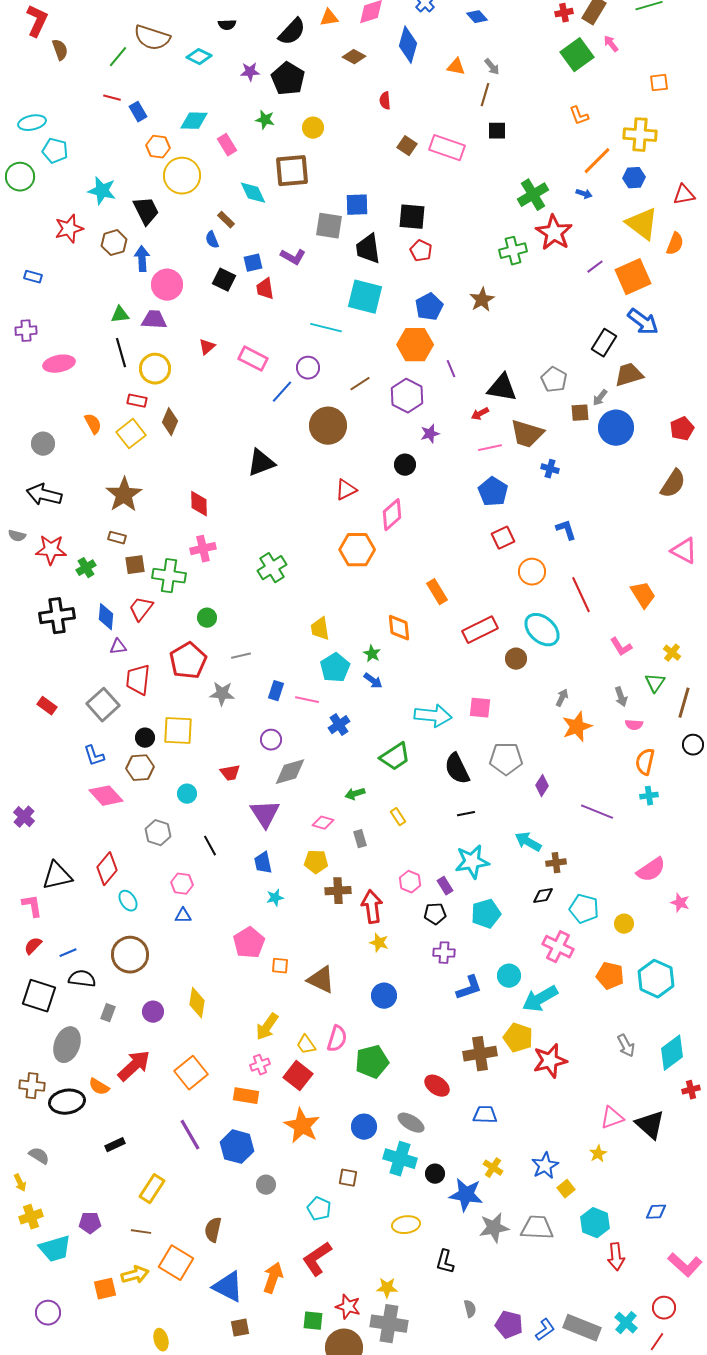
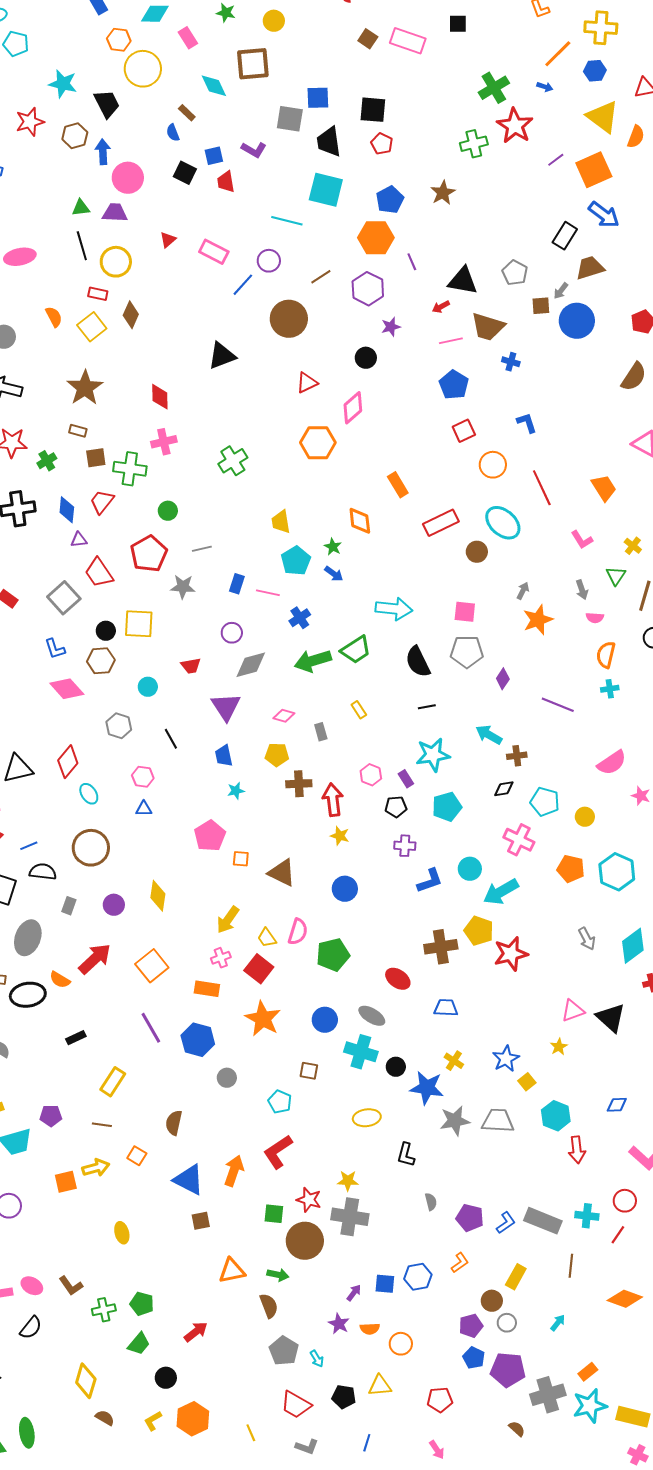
red trapezoid: (138, 680) -> (99, 573), turned -40
pink square: (480, 708) -> (465, 612), moved
green arrow: (355, 794) -> (313, 661), moved, size x1.8
orange square: (176, 1263) -> (137, 1156), size x0.6
cyan cross: (626, 1323) -> (587, 1216), turned -35

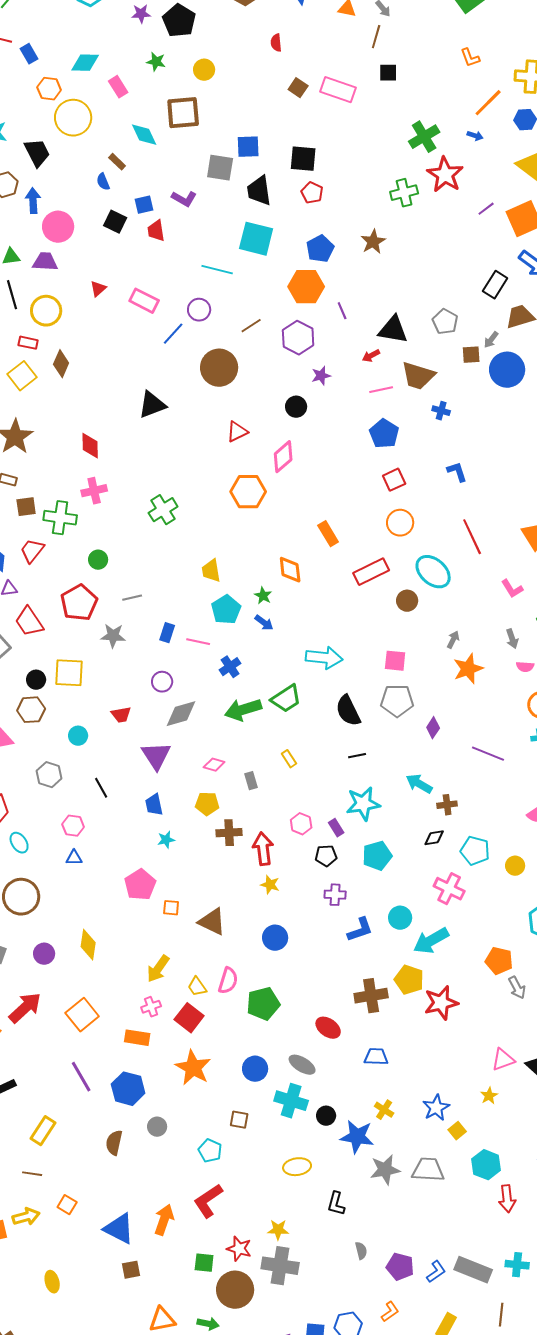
orange circle: (493, 465) -> (400, 523), moved
orange pentagon: (571, 869) -> (499, 961), moved
brown semicircle: (174, 1123) -> (114, 1143), moved

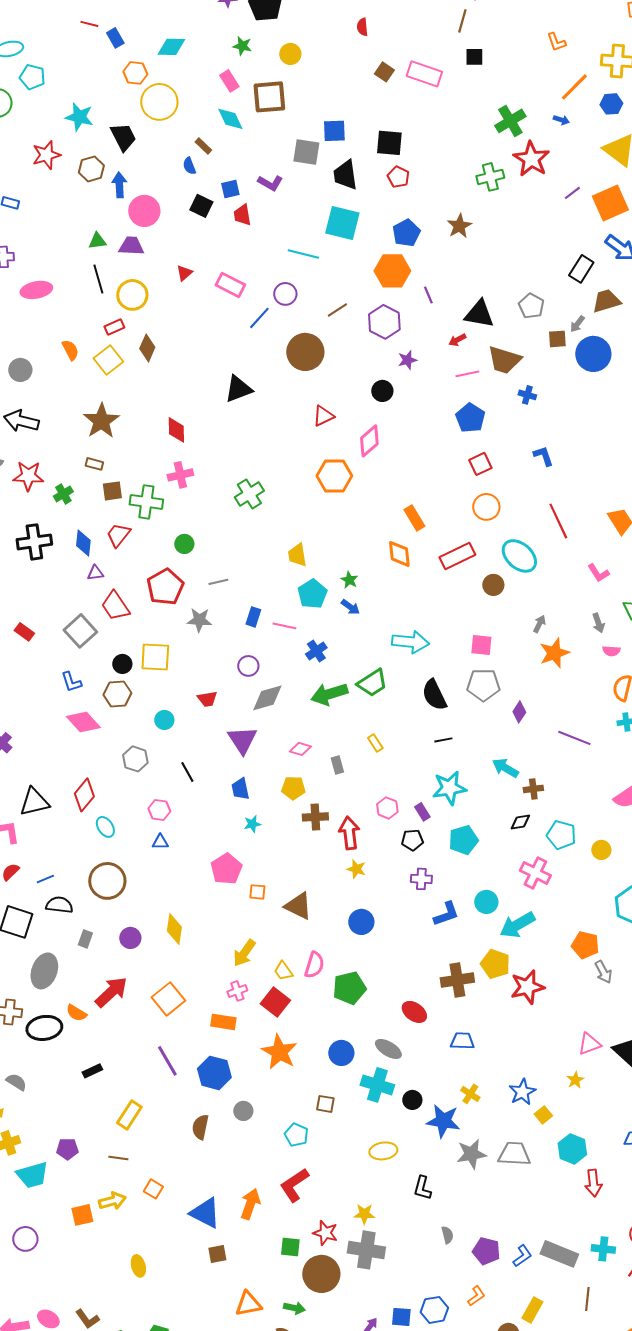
pink rectangle: (118, 87) -> (229, 81), moved
red rectangle: (28, 343) -> (114, 327), turned -36
orange diamond: (290, 570) -> (399, 554), moved

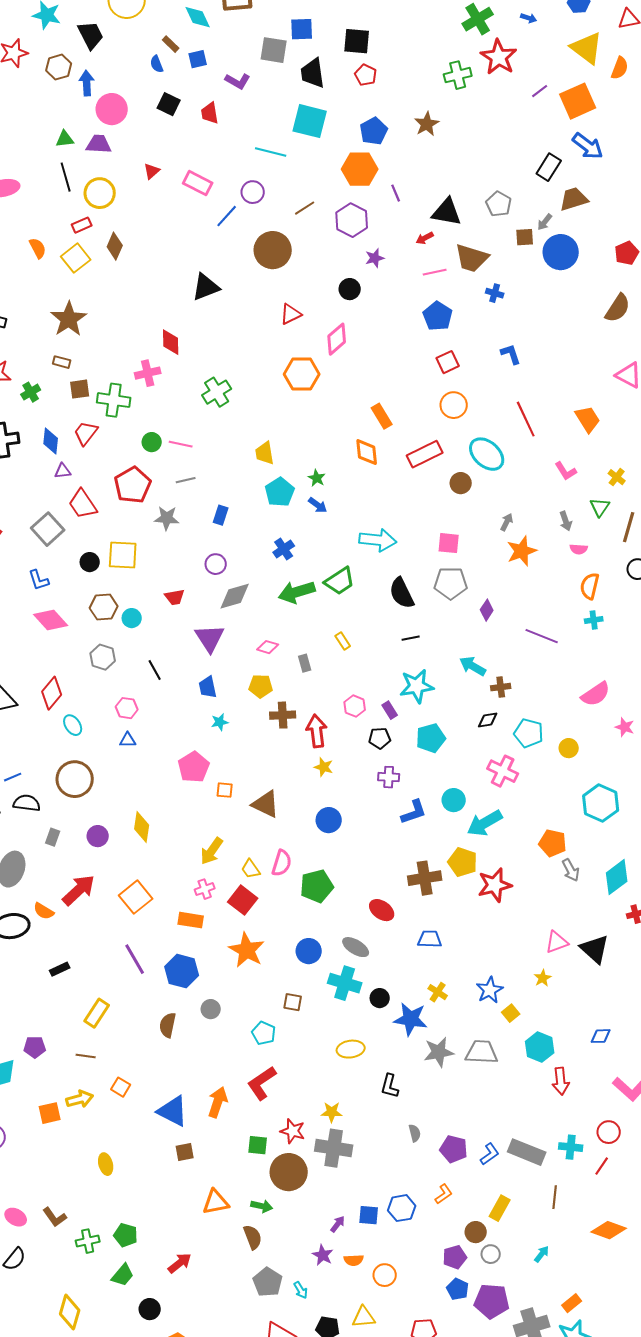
blue square: (230, 189) -> (198, 59), moved
red diamond: (176, 430) -> (171, 342), moved
pink line: (284, 626) -> (181, 444), moved
brown hexagon: (117, 694) -> (104, 607), moved

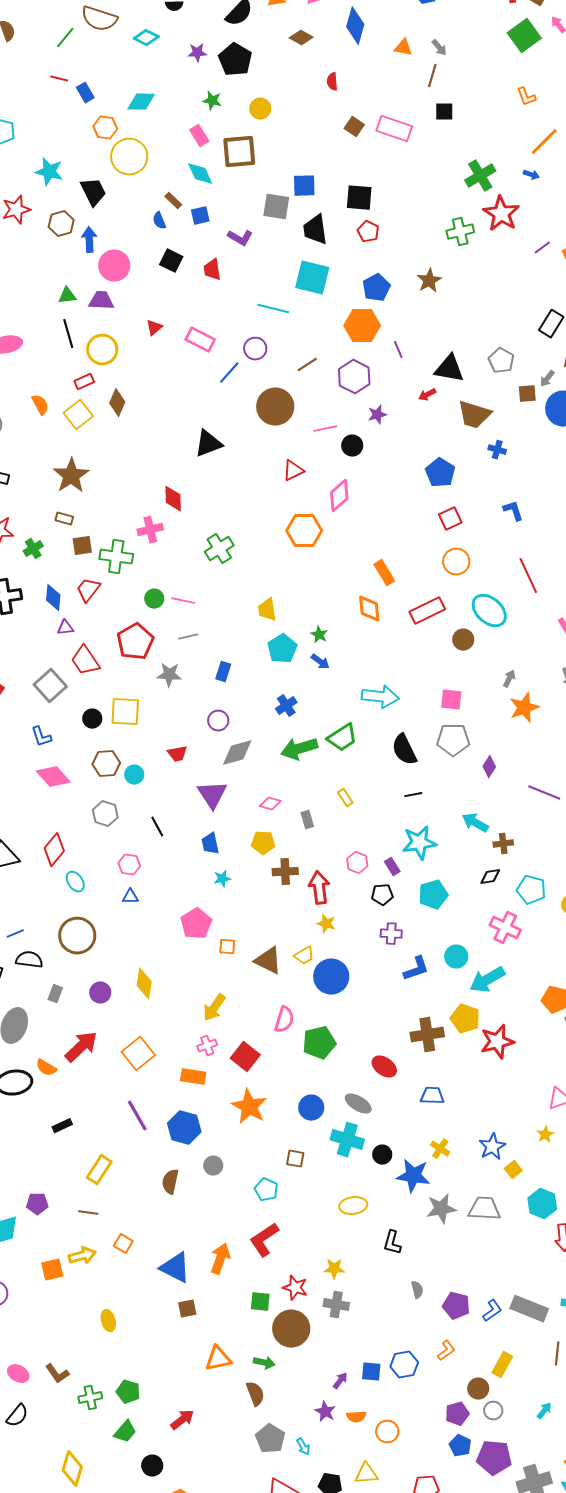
pink line: (435, 272) -> (325, 429), moved
blue circle: (329, 820) -> (331, 977), size x1.4
yellow trapezoid: (251, 869) -> (304, 956), moved, turned -85
gray cross: (334, 1148) -> (336, 1305), size x0.7

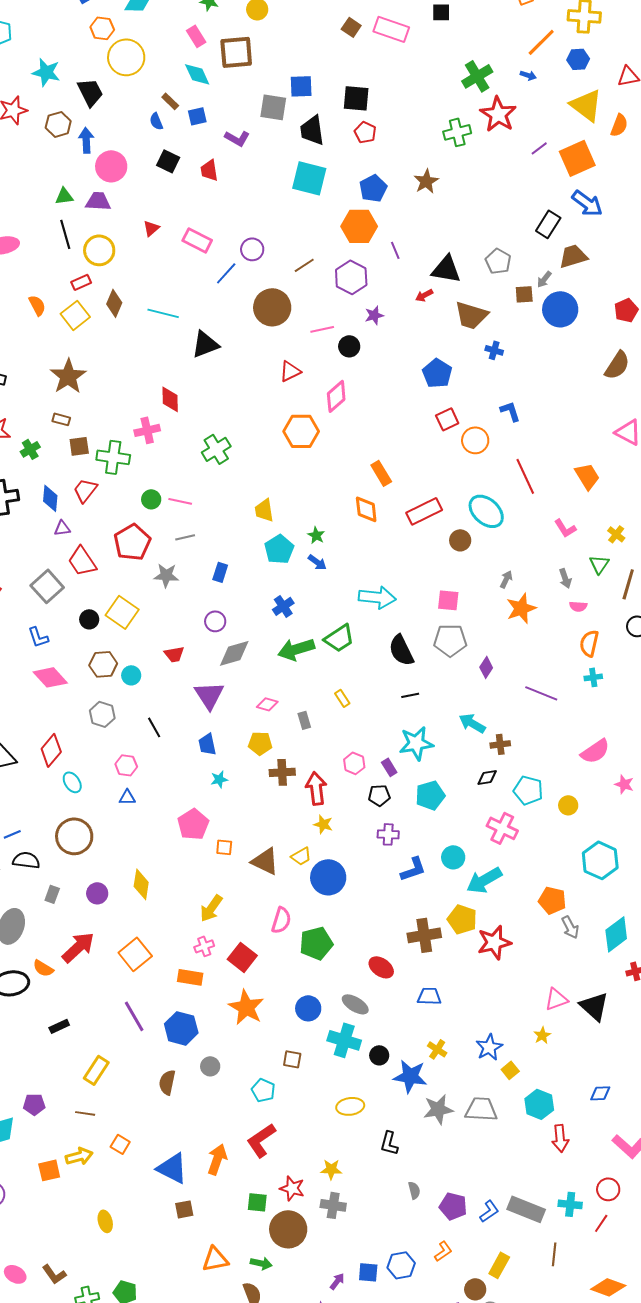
cyan line: (273, 309) -> (163, 313), moved
orange circle: (456, 562) -> (475, 440), moved
yellow square: (125, 712) -> (122, 612), turned 32

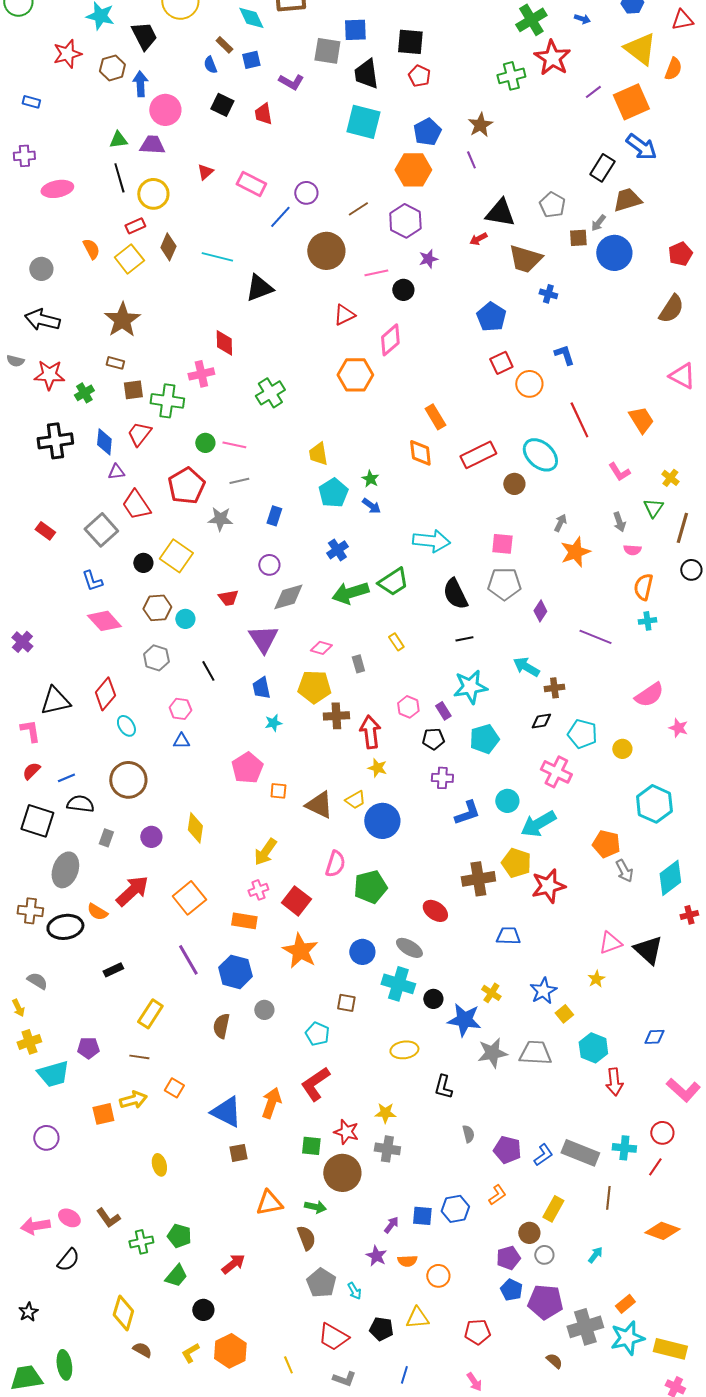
purple line: (395, 250) -> (471, 160), moved
yellow pentagon: (260, 743) -> (314, 687), size x1.4
blue trapezoid: (429, 996) -> (508, 936), moved

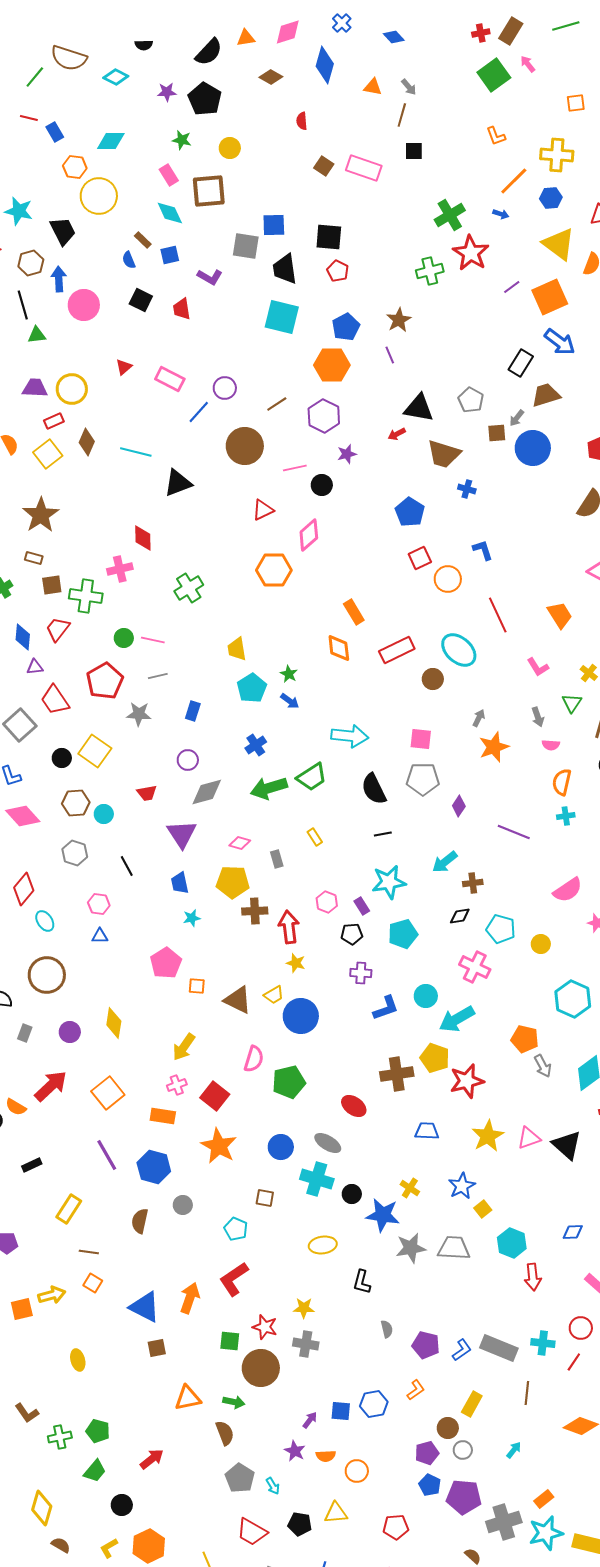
purple trapezoid: (152, 145) -> (35, 388), moved
black line: (119, 178) -> (23, 305), moved
cyan arrow: (526, 667) -> (445, 862), turned -68
yellow star: (596, 979) -> (488, 1136), moved, size x1.8
brown line: (139, 1057) -> (89, 1252), moved

